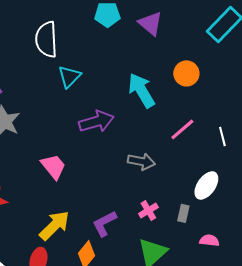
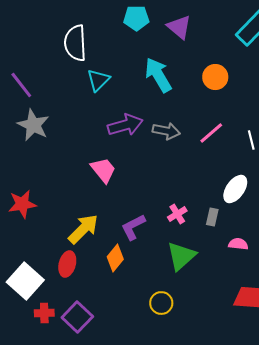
cyan arrow: (141, 90) -> (158, 75), moved
gray arrow: (141, 161) -> (166, 131), moved
pink trapezoid: (53, 166) -> (103, 170), moved

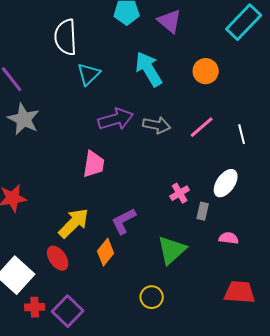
pink trapezoid: (103, 170) -> (94, 164), turned 48
pink cross: (177, 214) -> (180, 193), moved
red ellipse: (67, 264) -> (58, 258), turned -50

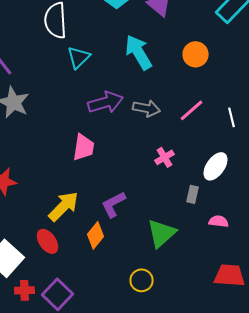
pink cross: (180, 193) -> (164, 157), moved

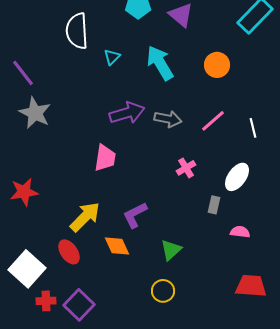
cyan triangle: (78, 57) -> (112, 57), moved, size x0.7
green triangle: (162, 233) -> (171, 250), moved, size x0.7
orange diamond: (96, 235) -> (117, 246), turned -64

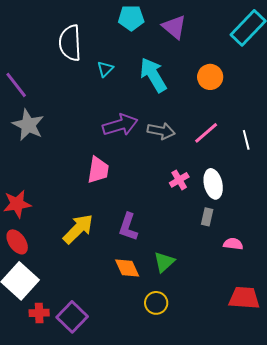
white ellipse: (237, 177) -> (213, 184), moved, turned -48
purple L-shape: (135, 215) -> (128, 227), turned -44
orange diamond: (117, 246) -> (127, 268), moved
red ellipse: (69, 252) -> (17, 242), moved

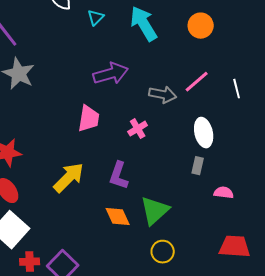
gray arrow: (161, 131) -> (163, 95), moved
pink cross: (179, 180) -> (138, 129), moved
green triangle: (164, 262) -> (155, 211), size x1.4
yellow circle: (156, 303) -> (163, 252), moved

